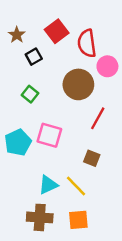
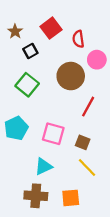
red semicircle: (87, 43) -> (78, 39), size x0.7
green square: (30, 94) -> (27, 85), size x1.5
pink square: (49, 135) -> (53, 134), moved
yellow line: (76, 186) -> (87, 168), moved

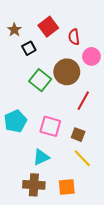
green square: (27, 85) -> (40, 80), moved

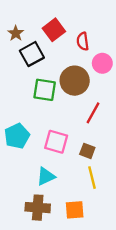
black square: (29, 48) -> (32, 54), size x1.5
green square: (40, 80) -> (45, 90), turned -30
yellow line: (82, 158) -> (92, 178), turned 30

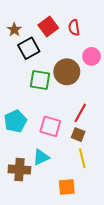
red semicircle: (83, 41) -> (74, 28), moved
red line: (93, 113) -> (80, 113), moved
brown cross: (38, 208) -> (19, 170), moved

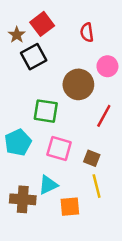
red square: (48, 27) -> (42, 24), moved
green square: (40, 80) -> (46, 111), moved
red line: (80, 113) -> (104, 116), moved
orange square: (67, 187) -> (70, 207), moved

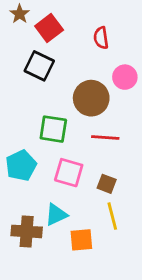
brown star: (17, 35) -> (20, 14), moved
black square: (34, 57) -> (39, 66), turned -35
red line: (104, 116) -> (105, 137), moved, turned 65

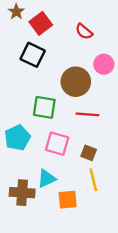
red semicircle: (101, 38) -> (84, 32), turned -42

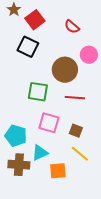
cyan pentagon: (17, 138) -> (16, 136), moved, turned -30
yellow line: (93, 180) -> (80, 154), turned -36

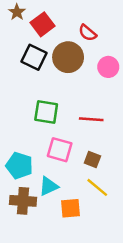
brown circle: (65, 70) -> (68, 57), moved

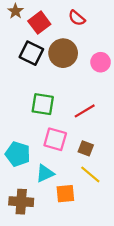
red semicircle: (88, 33) -> (77, 18), moved
red line: (91, 119) -> (85, 111), turned -35
brown cross: (23, 201) -> (21, 202), moved

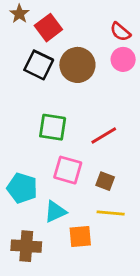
red semicircle: (77, 18) -> (120, 32), moved
pink circle: (101, 62) -> (123, 59), moved
yellow line: (90, 174) -> (111, 213), turned -35

